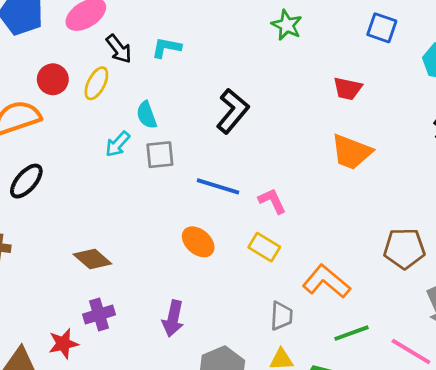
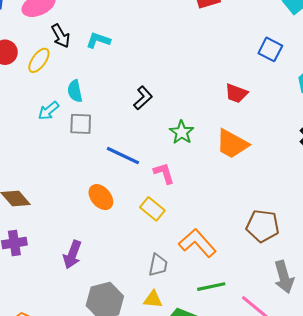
green star: (287, 25) -> (182, 132), moved
black L-shape: (233, 111) -> (143, 98), size x0.7

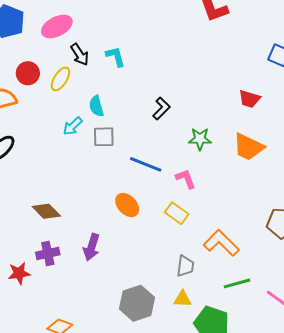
cyan L-shape: (98, 40) -> (116, 57), turned 60
green star: (182, 132) -> (200, 139), turned -30
purple arrow: (72, 255) -> (92, 247), moved

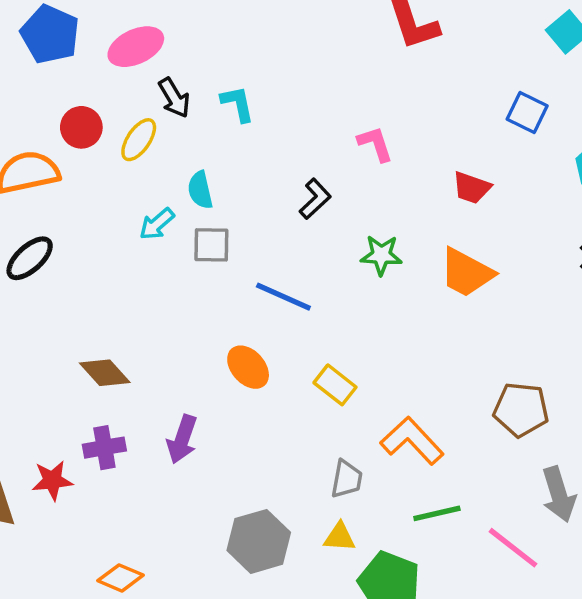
pink L-shape: (186, 179) -> (375, 144), moved

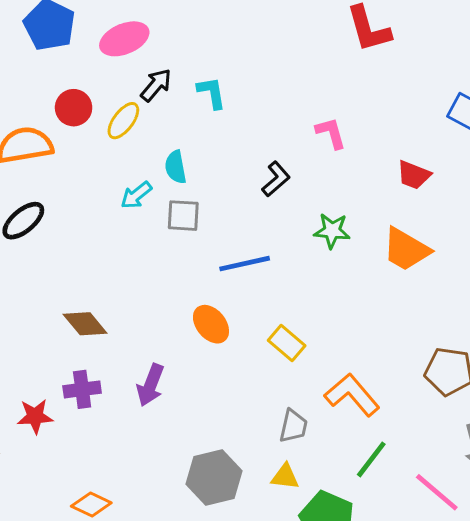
black arrow: (174, 98) -> (156, 85), turned -111
blue line: (283, 297) -> (245, 264), turned -39
green line: (437, 513) -> (371, 459), turned -42

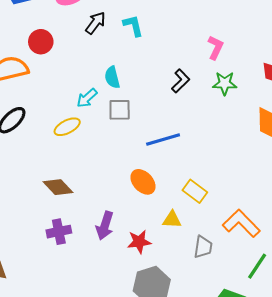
yellow ellipse: (123, 121) -> (67, 127), moved, turned 30
pink L-shape: (331, 133) -> (216, 48), turned 45
green star: (332, 231) -> (225, 83), moved
red star: (35, 416) -> (139, 242), moved
yellow triangle: (285, 477) -> (172, 220), moved

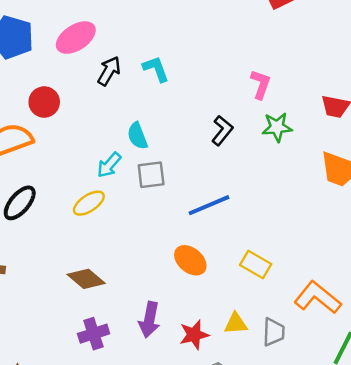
yellow triangle: (172, 220) -> (236, 324), moved

